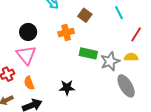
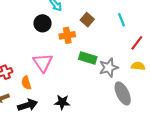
black circle: (28, 32) -> (43, 23), moved
pink triangle: (26, 55) -> (43, 63), moved
yellow semicircle: (131, 57) -> (138, 66), moved
black star: (67, 88) -> (62, 102), moved

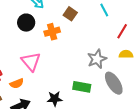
green rectangle: (88, 58) -> (82, 87), moved
orange semicircle: (26, 83) -> (17, 83), turned -88

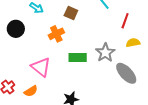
black circle: (26, 23) -> (16, 29), moved
green rectangle: (82, 87) -> (78, 57), moved

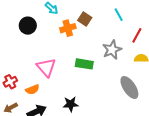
orange cross: (56, 34) -> (68, 28), moved
gray star: (105, 53) -> (112, 50), moved

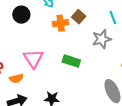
gray star: (112, 50) -> (102, 39), moved

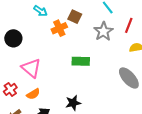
black circle: (21, 15) -> (13, 38), moved
pink triangle: (33, 59) -> (31, 68), moved

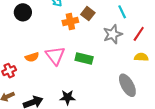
black circle: (13, 38) -> (23, 12), moved
pink triangle: (31, 68) -> (55, 56), moved
orange semicircle: (33, 94) -> (32, 57), moved

